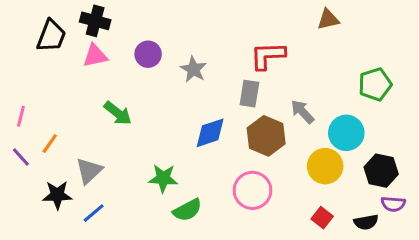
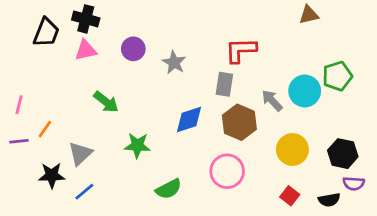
brown triangle: (328, 19) -> (309, 15), moved
cyan circle: (346, 133) -> (305, 91), moved
purple line: (21, 157) -> (19, 141), turned -54
green star: (163, 178) -> (137, 145), moved

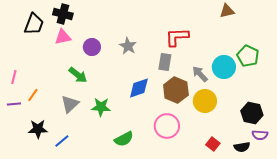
purple circle: (133, 49) -> (92, 47), moved
green pentagon: (337, 76) -> (248, 56), turned -30
yellow circle: (292, 149) -> (205, 101), moved
gray triangle: (80, 154) -> (70, 104), moved

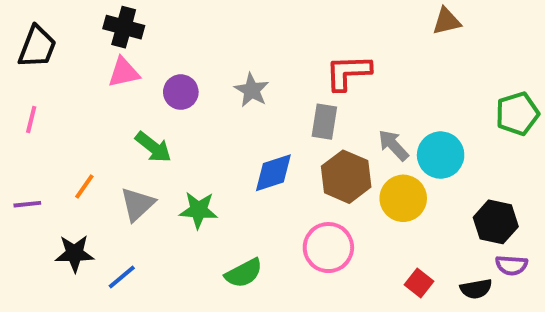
black trapezoid: (34, 24) -> (37, 47), moved
green pentagon: (248, 56) -> (517, 114), moved, turned 30
cyan circle: (224, 67) -> (441, 155), moved
pink line: (14, 77) -> (31, 120), moved
orange line: (33, 95) -> (84, 187), moved

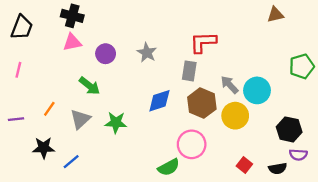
brown triangle: (446, 21) -> (275, 15), moved
green semicircle: (244, 273) -> (169, 167), moved

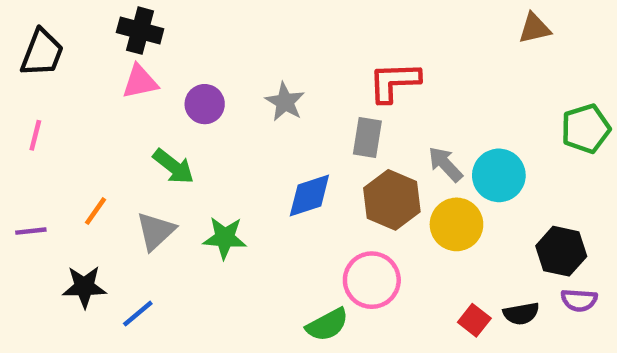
black semicircle: (278, 168) -> (521, 314), moved

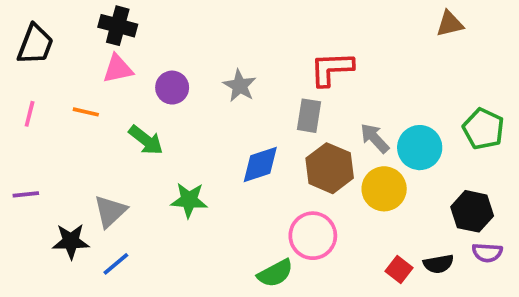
green pentagon: (586, 129) -> (483, 129), moved, turned -30
orange line: (95, 211) -> (86, 112), moved, turned 68
gray triangle: (156, 231) -> (110, 211), moved

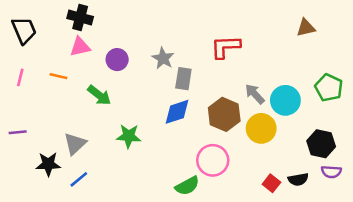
brown triangle: (450, 24) -> (306, 28), moved
black trapezoid: (35, 44) -> (24, 30), turned -44
gray rectangle: (309, 116) -> (183, 79), moved

